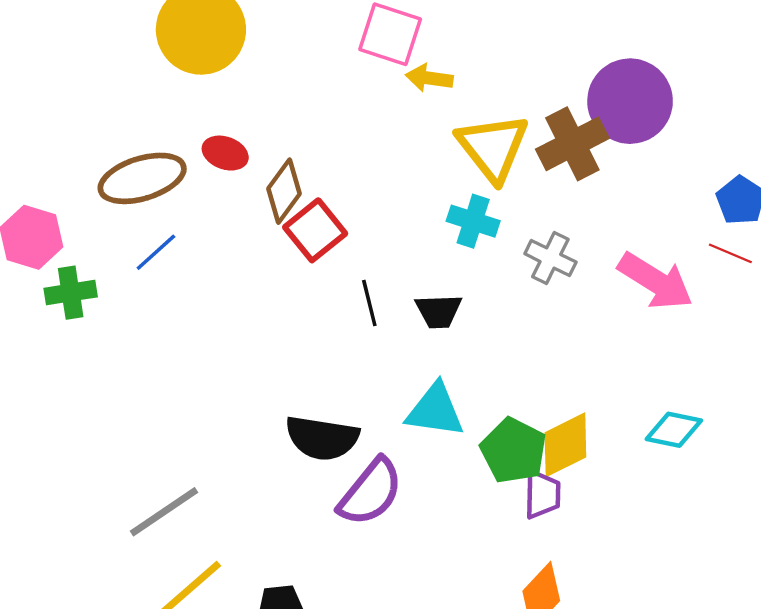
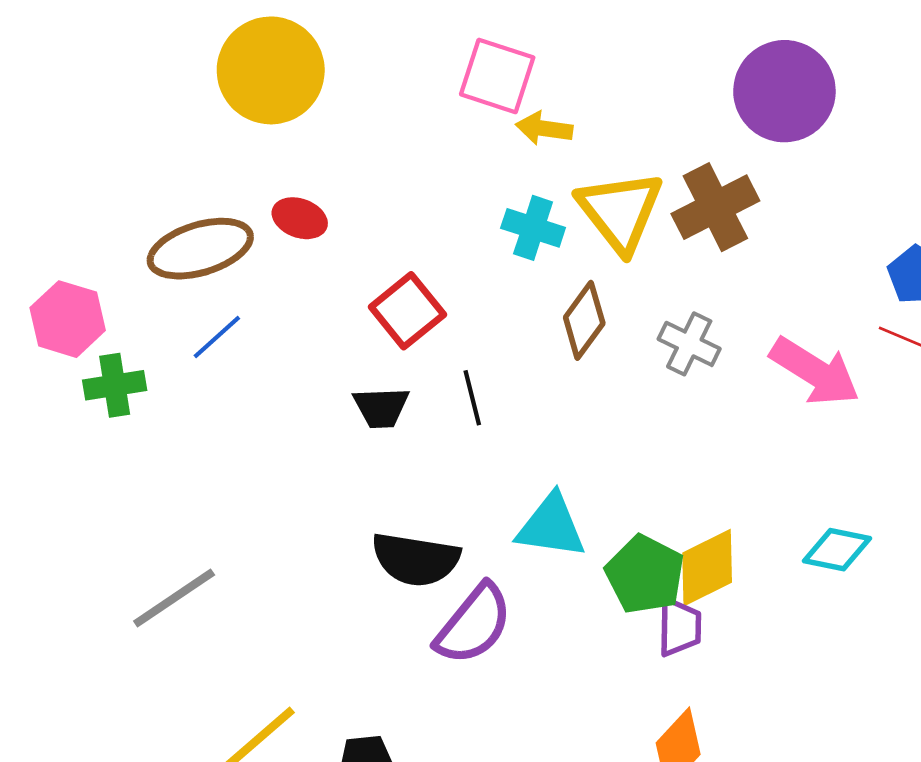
purple circle: (630, 101) -> (784, 91), moved
brown diamond: (284, 191) -> (584, 320), moved
cyan cross: (473, 221) -> (533, 228), moved
black trapezoid: (439, 311) -> (381, 407), moved
gray line: (164, 512) -> (174, 598), moved

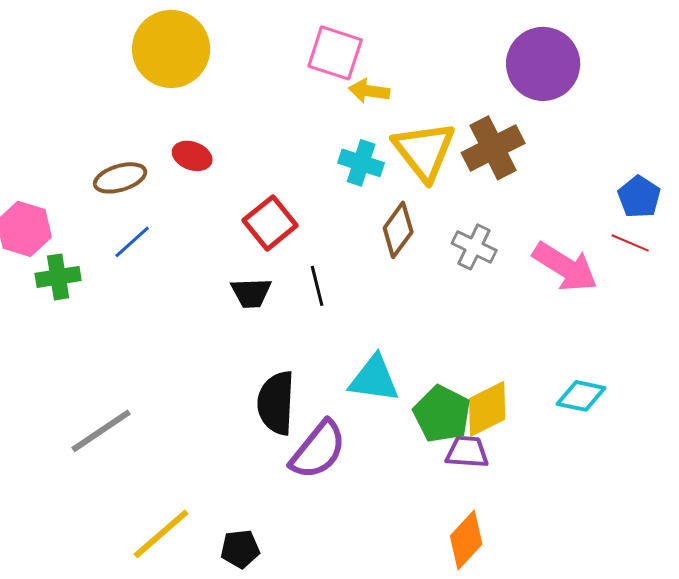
brown ellipse: (200, 249) -> (120, 178), size x0.7
black semicircle: (416, 559) -> (276, 403), turned 84
purple trapezoid: (680, 627) -> (467, 452), turned -87

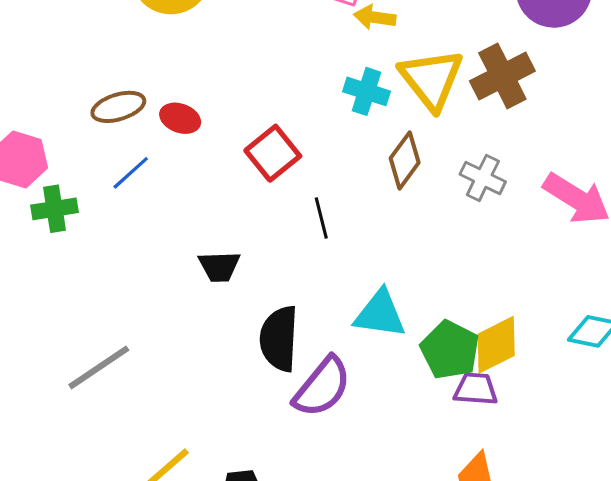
red ellipse: (192, 156) -> (180, 118), moved
black trapezoid: (251, 293) -> (219, 266), moved

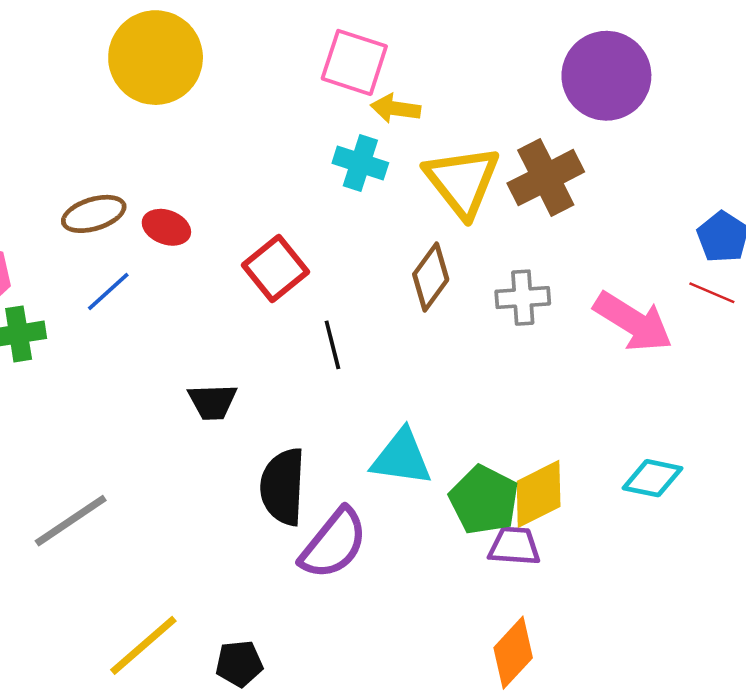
cyan cross: (366, 91) -> (360, 163), moved
gray cross: (483, 178) -> (523, 298), turned -30

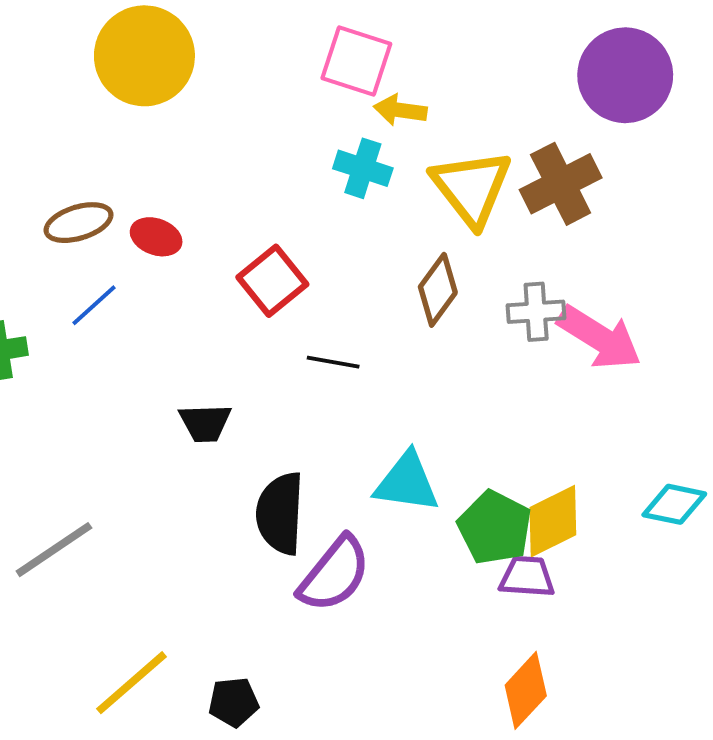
pink arrow: (633, 322) -> (599, 338), moved
black line: (332, 345) -> (333, 362), turned -66

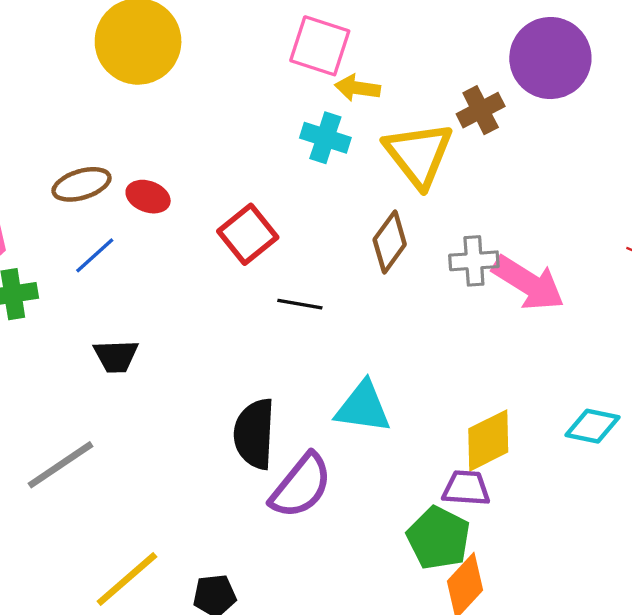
brown cross: (561, 184) -> (481, 110), moved, size x0.7
black trapezoid: (205, 423) -> (116, 356), moved
green pentagon: (495, 528) -> (438, 538), moved

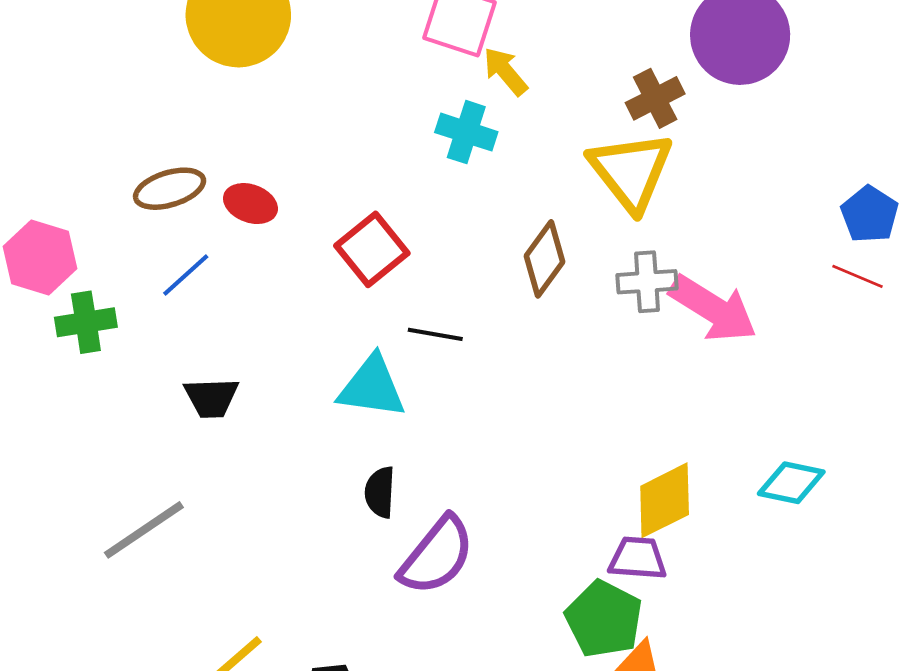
yellow arrow: (358, 88) -> (505, 71), turned 42
yellow triangle: (418, 154) -> (631, 171), moved
cyan triangle: (363, 407) -> (372, 387), moved
black semicircle: (254, 434) -> (380, 492), size x0.6

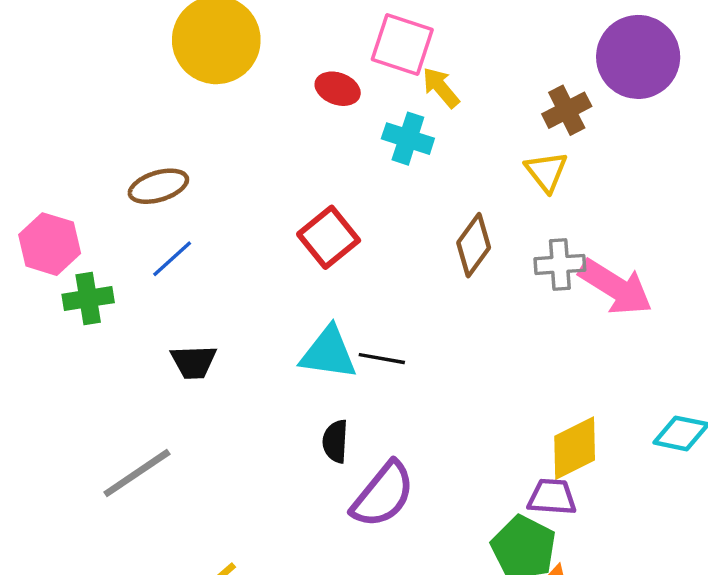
yellow triangle: (631, 171) -> (546, 171), size x0.6
red ellipse: (250, 204) -> (338, 89), moved
black line: (435, 334) -> (382, 359), moved

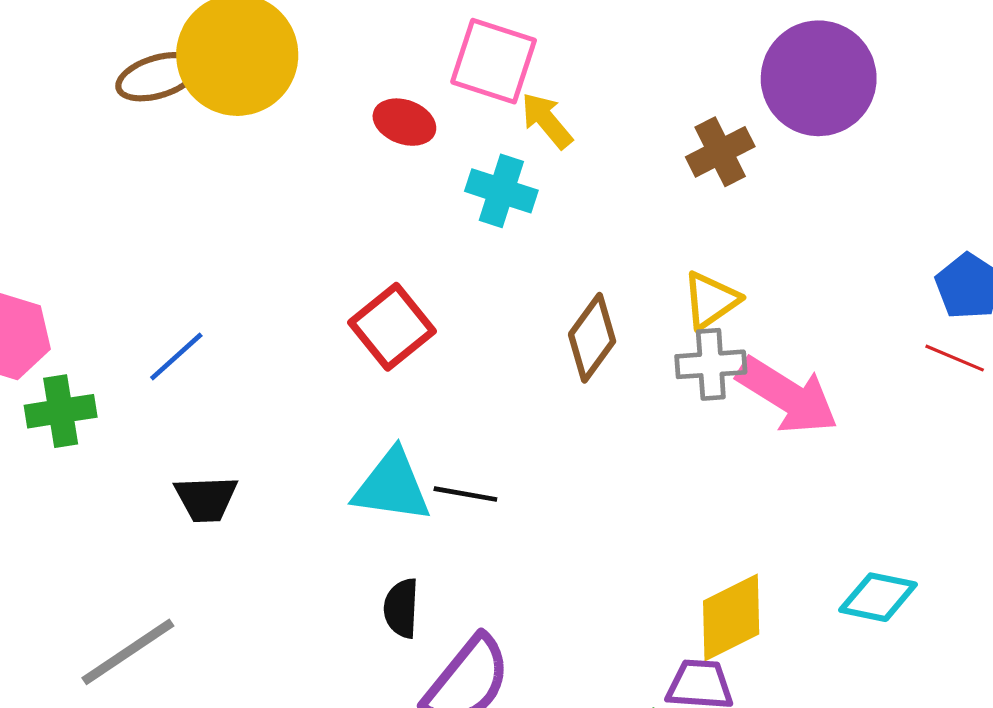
yellow triangle: (546, 171) -> (711, 300), moved, turned 33
brown ellipse: (158, 186) -> (158, 77), moved

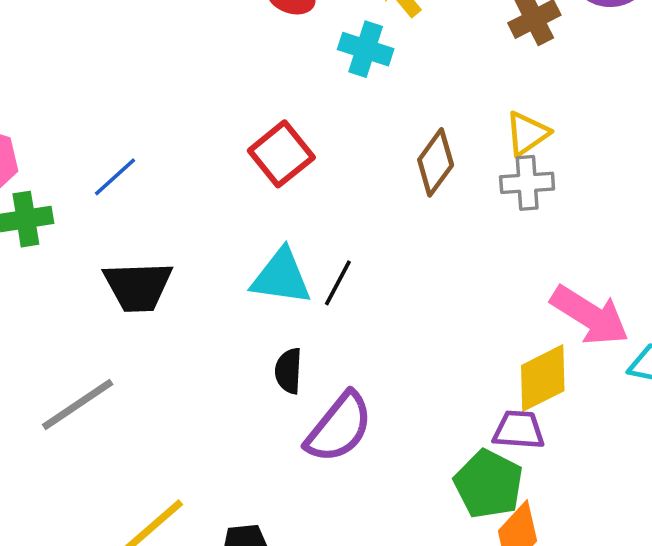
pink arrow: (787, 396) -> (590, 315), moved
black line: (465, 494) -> (338, 283), turned -72
black trapezoid: (206, 499) -> (138, 286), size x1.4

